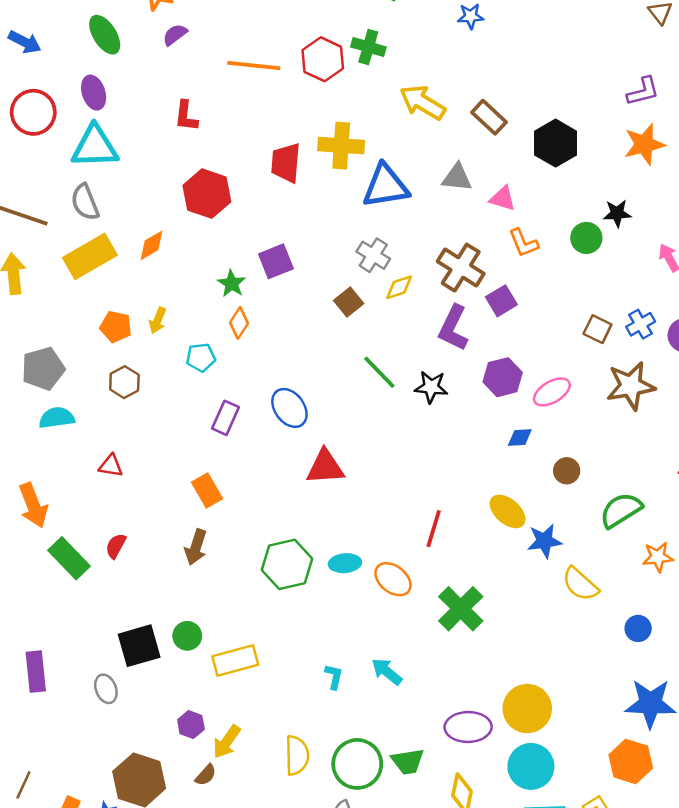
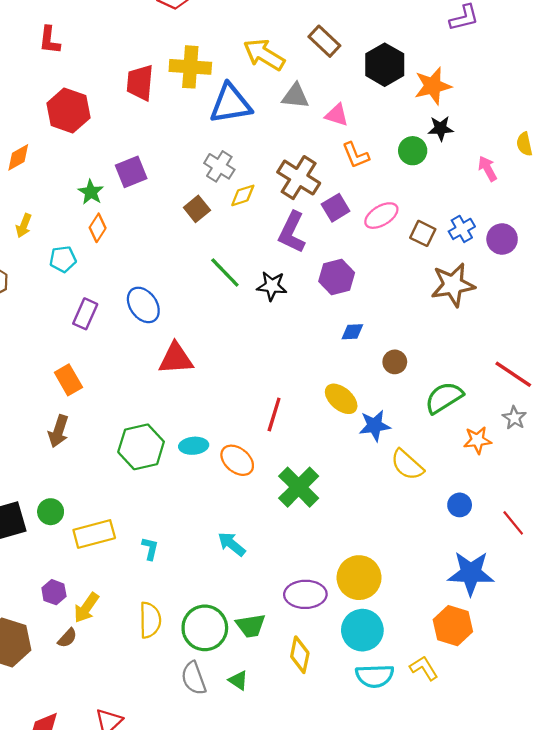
yellow arrow: (423, 102) -> (264, 55), moved
orange star: (644, 144) -> (433, 86), moved
pink ellipse: (552, 392) -> (381, 216), moved
cyan L-shape: (334, 676) -> (150, 549), moved

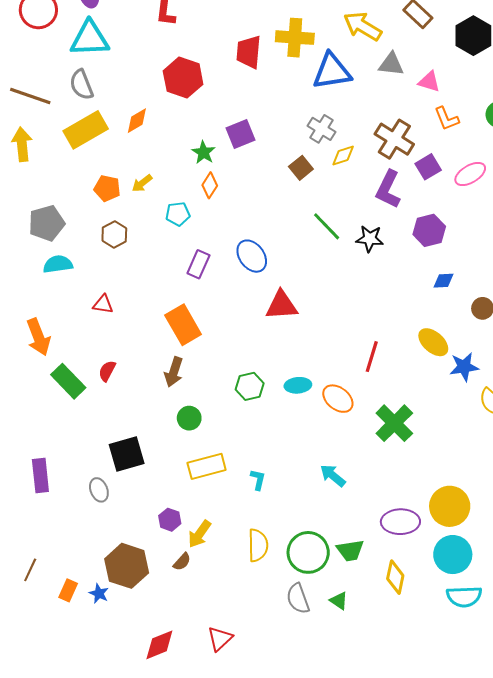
yellow arrow: (24, 226) -> (142, 183), turned 30
orange rectangle: (68, 380) -> (183, 325), size x1.4
green hexagon: (141, 447) -> (250, 386), size x0.7
green circle: (51, 512) -> (189, 418), moved

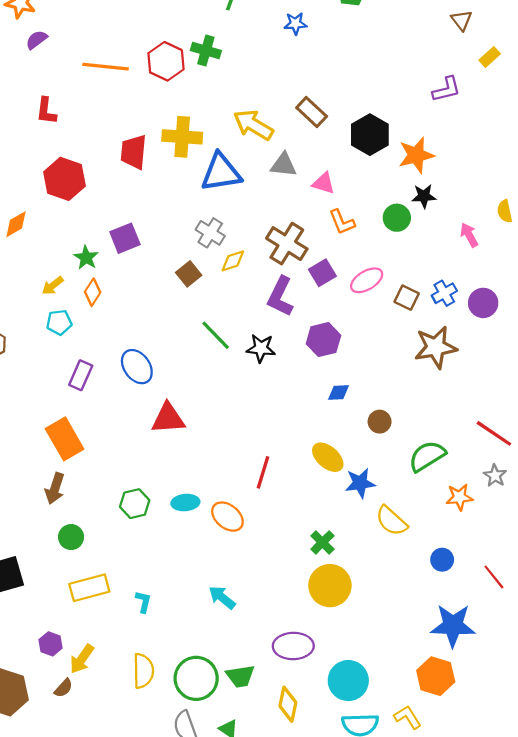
yellow arrow: (142, 183) -> (53, 286), moved
green cross: (394, 423) -> (322, 542), moved, size x0.6
yellow circle: (450, 506) -> (330, 586), moved

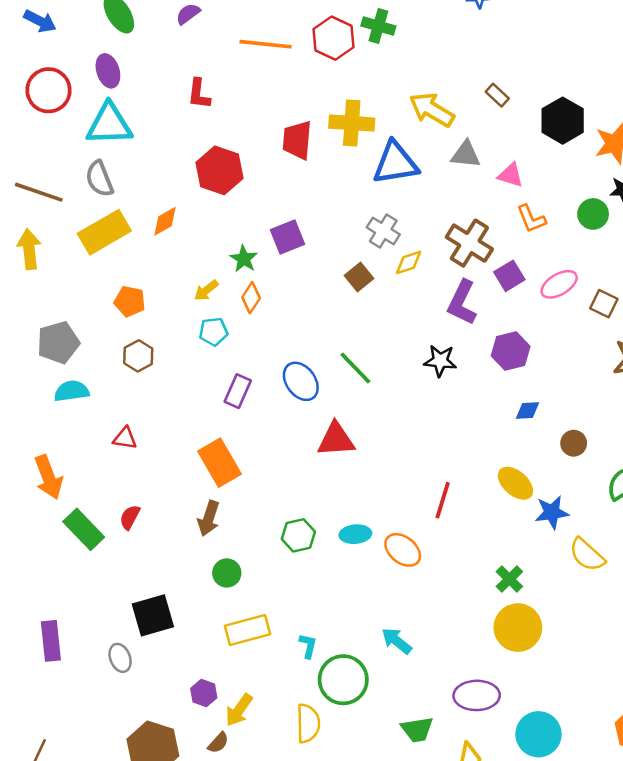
brown rectangle: (312, 112) -> (497, 95), size x0.7
green line: (216, 335) -> (355, 368), moved
green circle: (196, 678) -> (343, 680), moved

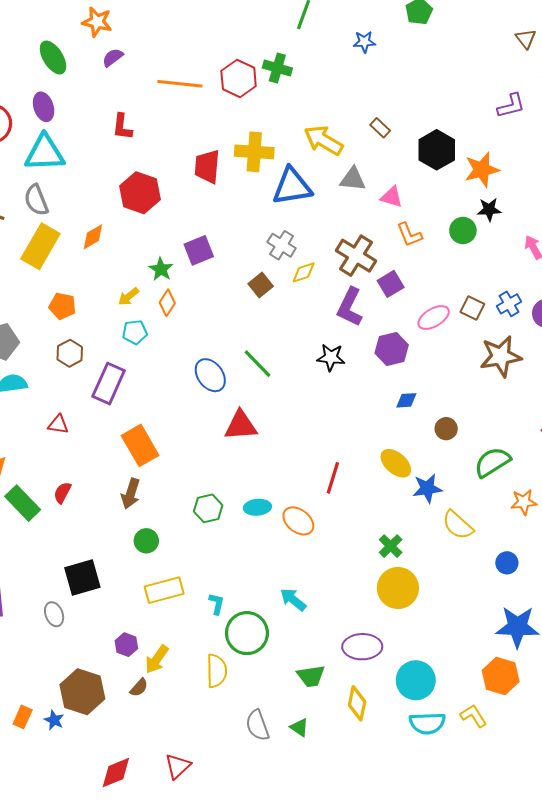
yellow rectangle: (104, 232) -> (40, 246), turned -30
pink ellipse: (559, 284) -> (434, 318), moved
purple rectangle: (238, 391) -> (109, 384), moved, size x1.4

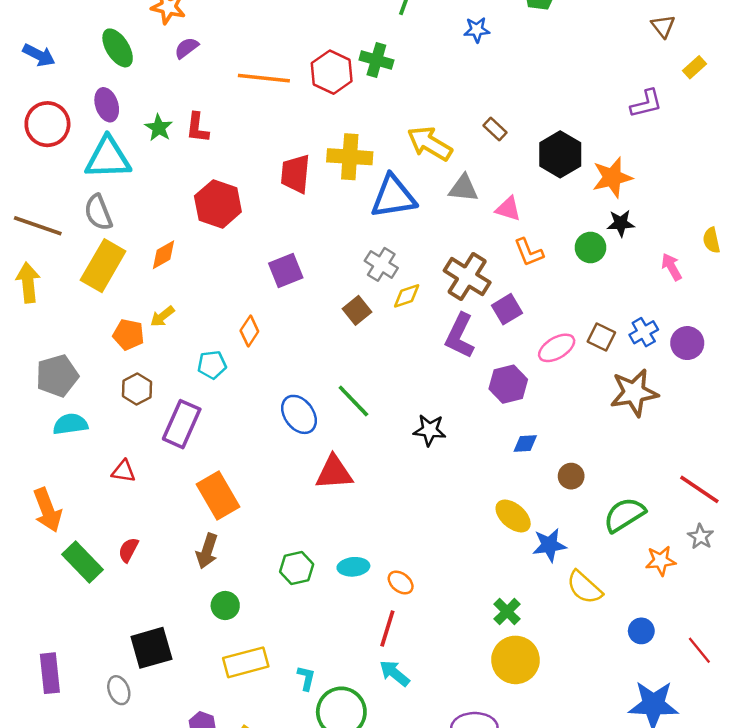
green star: (161, 269) -> (159, 128), moved
yellow arrow: (128, 297) -> (162, 316), moved
black star: (331, 357) -> (430, 430), moved
red line: (333, 478) -> (387, 628), moved
orange ellipse: (298, 521) -> (401, 583), size x0.7

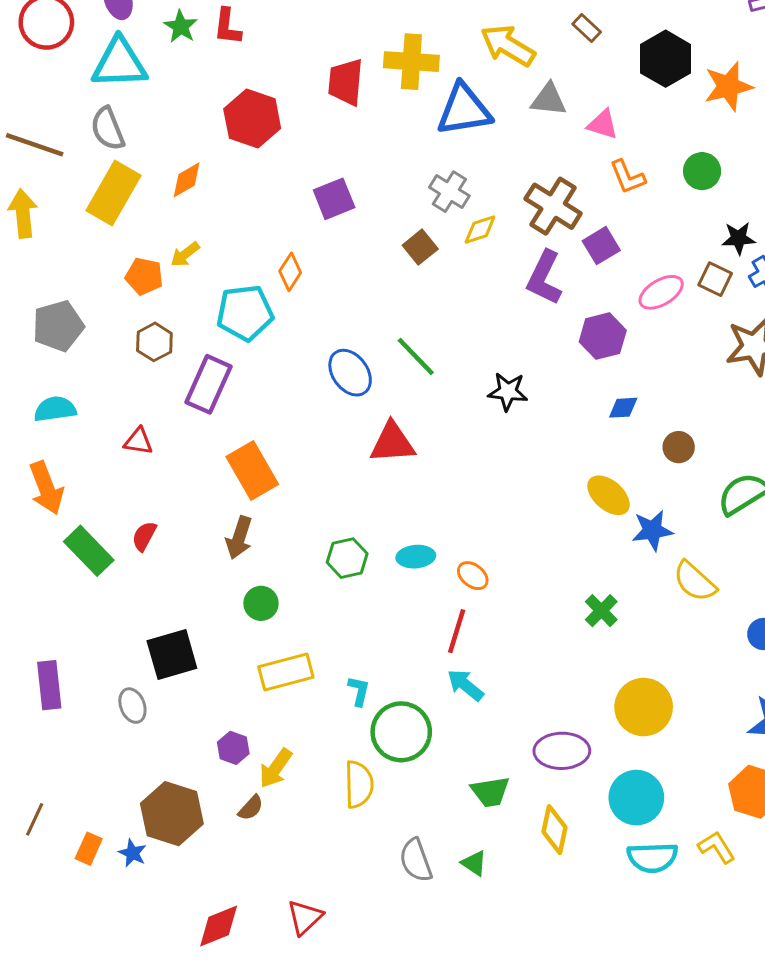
black star: (621, 223) -> (739, 238), moved
cyan pentagon: (212, 365) -> (245, 313), size x1.6
cyan semicircle: (70, 424) -> (55, 409), moved
yellow circle: (515, 660) -> (644, 707), moved

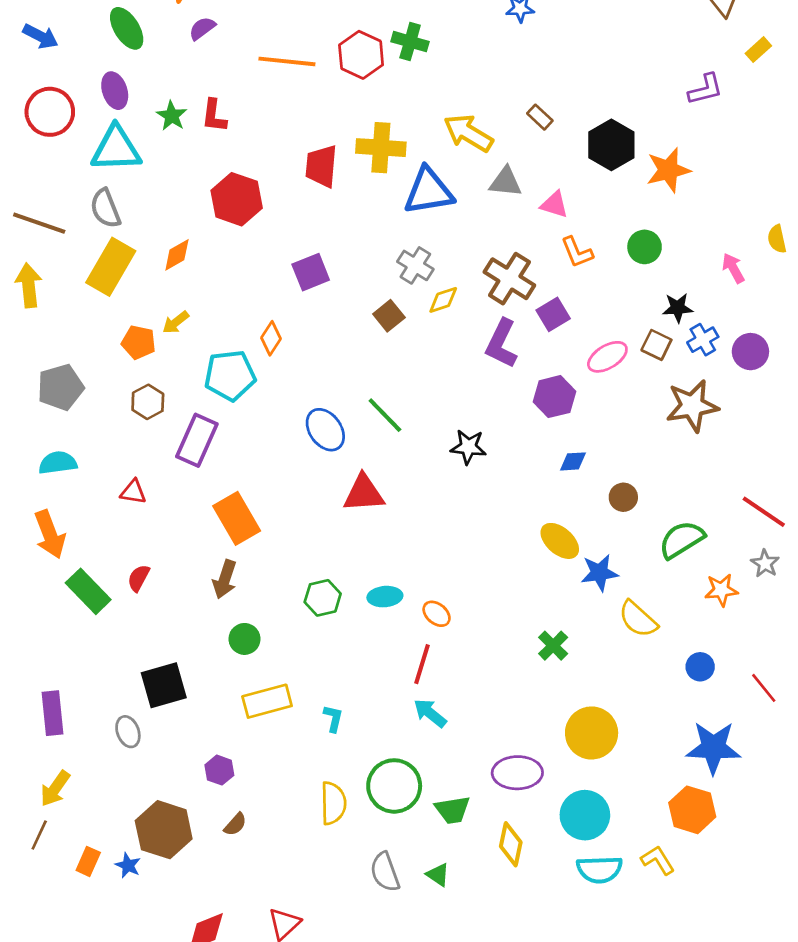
green circle: (401, 732) -> (394, 786), moved
yellow arrow: (276, 768) -> (55, 789), moved

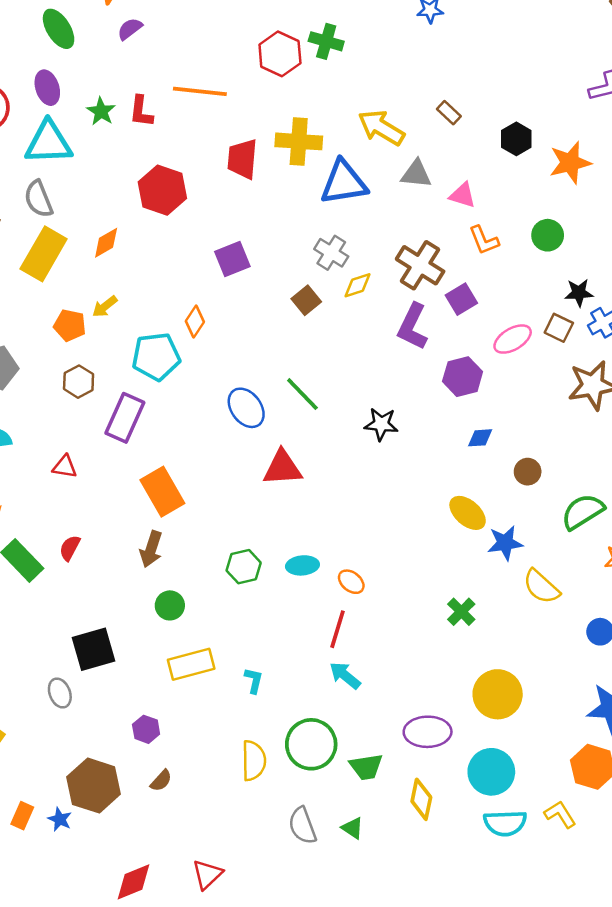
orange line: (287, 61) -> (200, 91), moved
black hexagon: (611, 145) -> (516, 139), size x0.7

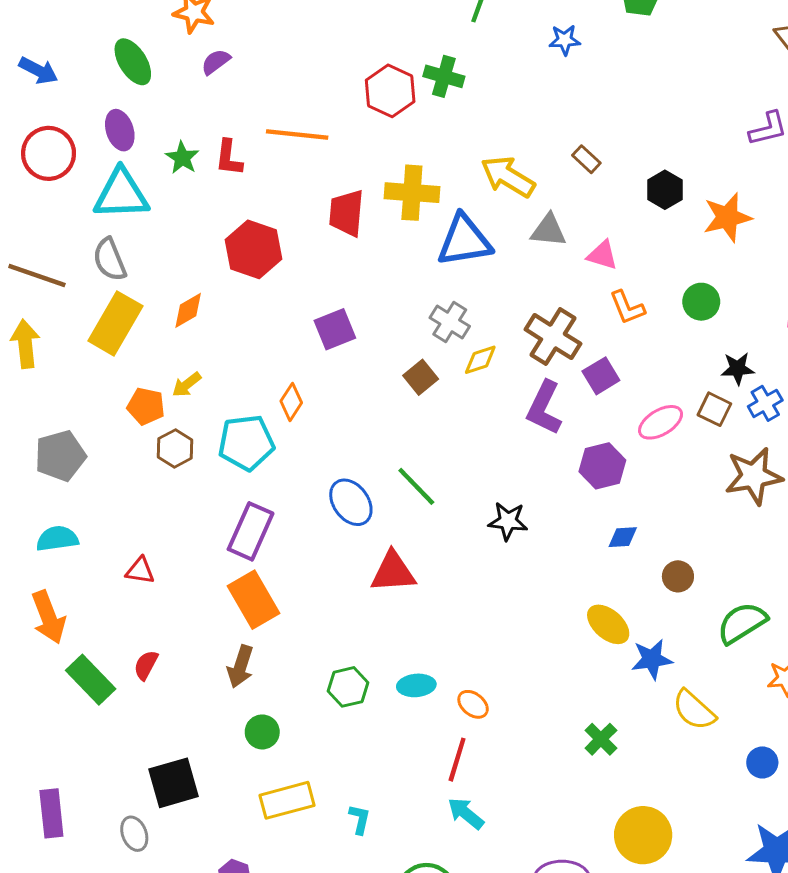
brown hexagon: (79, 382) -> (175, 448), moved
purple rectangle: (125, 418) -> (251, 531), moved

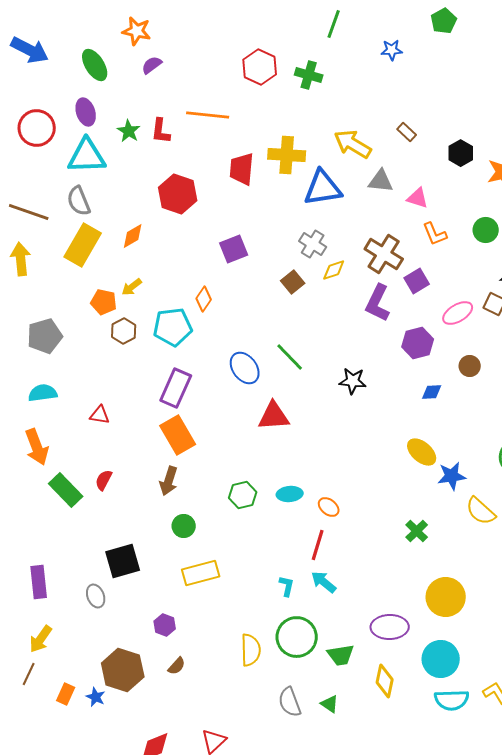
blue arrow: (38, 71) -> (30, 50), moved, size x1.4
red hexagon: (390, 91) -> (260, 67), moved
brown circle: (678, 576) -> (470, 366), moved
cyan L-shape: (360, 819) -> (287, 586), moved

